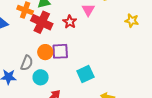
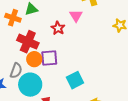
red cross: (42, 22) -> (28, 42), moved
cyan circle: (41, 77) -> (30, 85), size x1.5

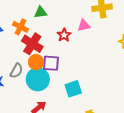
pink triangle: (76, 16) -> (84, 25), turned 40
orange cross: (13, 18) -> (20, 27), moved
cyan circle: (30, 85) -> (38, 79), moved

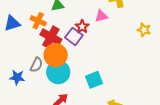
orange circle: (36, 62) -> (56, 55), size x1.5
purple square: (51, 63) -> (74, 36), moved, turned 36

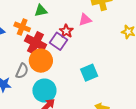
cyan circle: (58, 72) -> (44, 91), moved
cyan square: (94, 80) -> (89, 73), moved

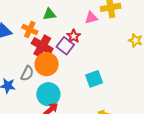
pink triangle: (85, 20) -> (91, 18), moved

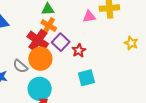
orange cross: (30, 30) -> (49, 25), moved
red star: (74, 36) -> (79, 51), moved
gray semicircle: (27, 73) -> (20, 66), turned 98

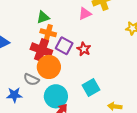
cyan square: (86, 78) -> (91, 87), moved

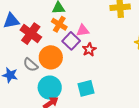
pink triangle: (85, 14) -> (83, 30), moved
red cross: (41, 50) -> (31, 34), moved

